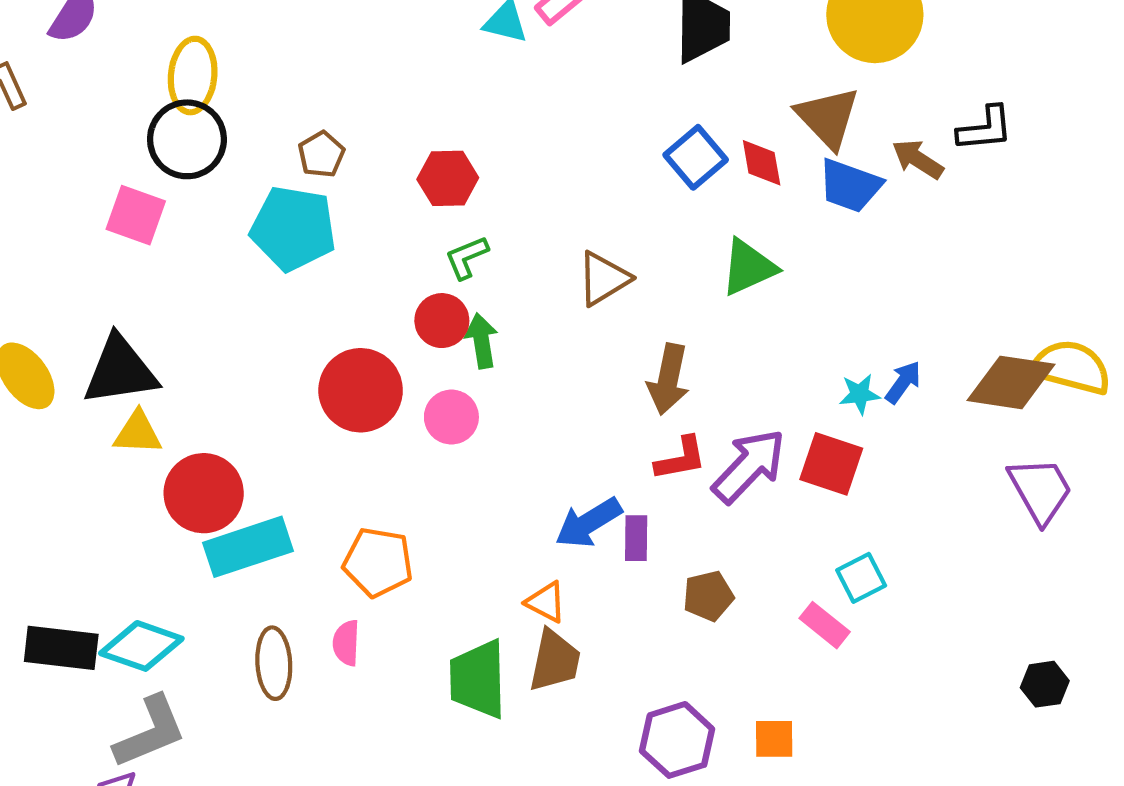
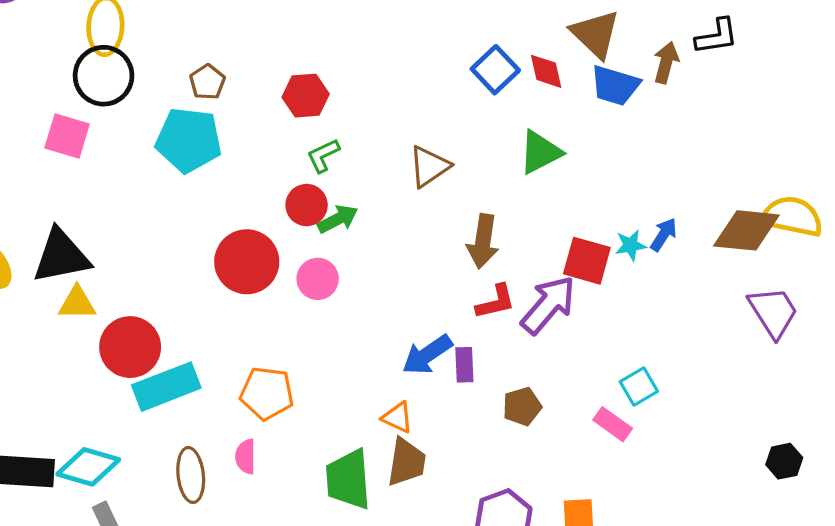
brown arrow: (918, 159) -> (666, 62), turned 75
green arrow: (481, 341) -> (338, 219), turned 75
red square: (831, 464) -> (587, 261), moved

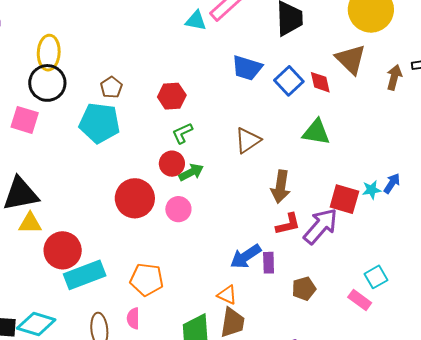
blue trapezoid: (615, 85) -> (247, 68), moved
green triangle: (540, 152) -> (316, 132), turned 36

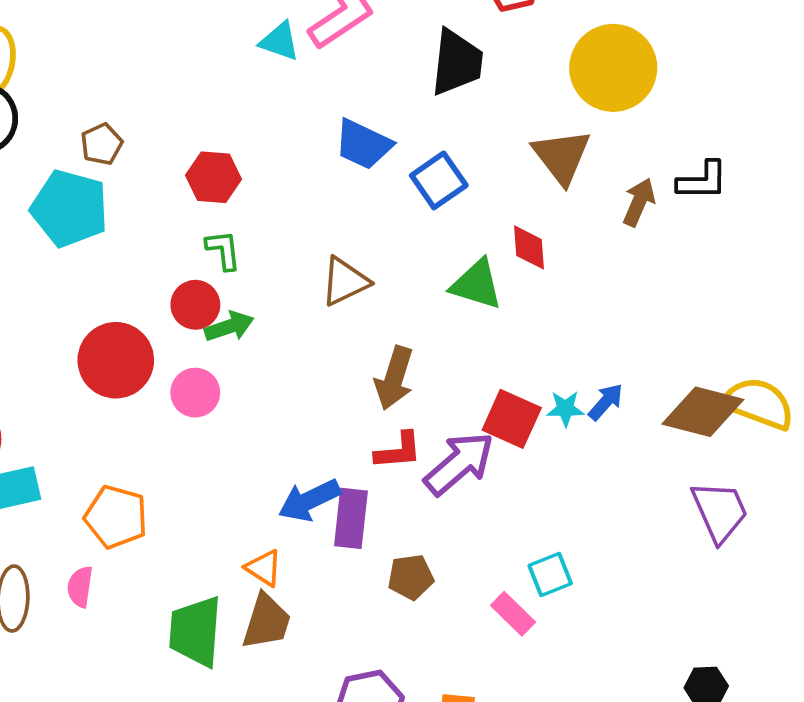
red diamond: (320, 82) -> (529, 247), moved
green L-shape: (182, 133) -> (223, 250), turned 100
purple rectangle: (269, 263) -> (351, 518), size x1.4

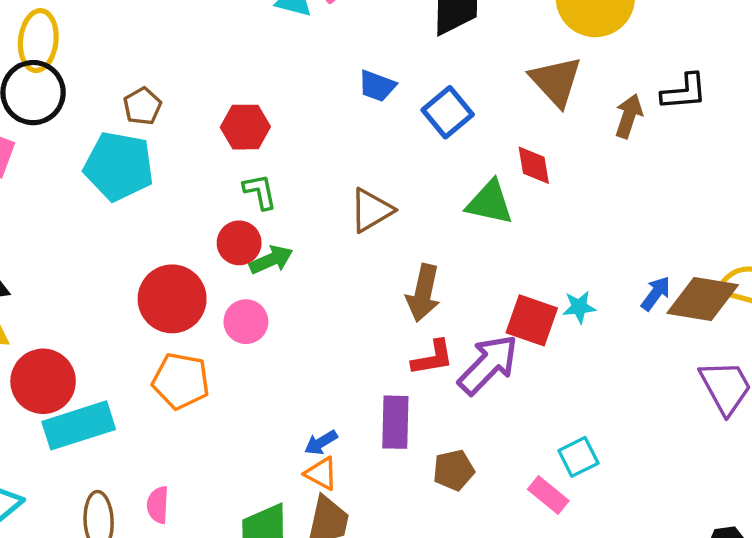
blue trapezoid: (363, 144) -> (377, 86), size x0.7
blue arrow: (606, 402) -> (656, 293), moved
blue arrow: (309, 500) -> (321, 443), moved, size x0.6
orange pentagon: (116, 517) -> (181, 381), moved

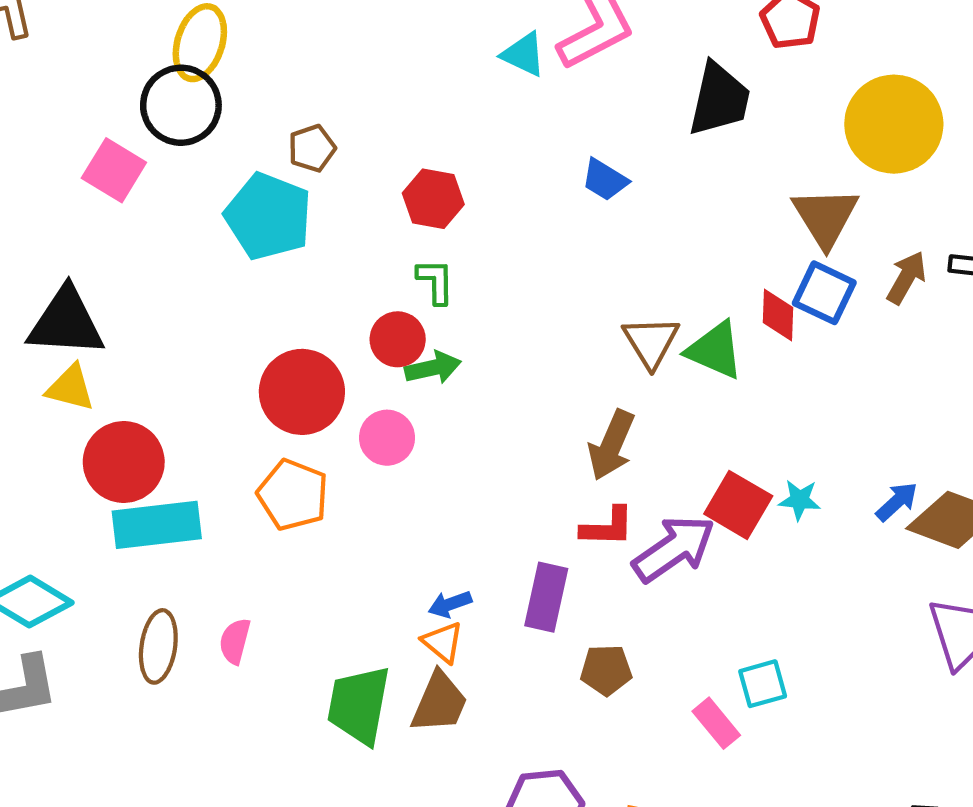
blue square: (448, 112) -> (824, 293), moved, turned -36
brown triangle: (371, 210) -> (651, 342), moved, turned -42

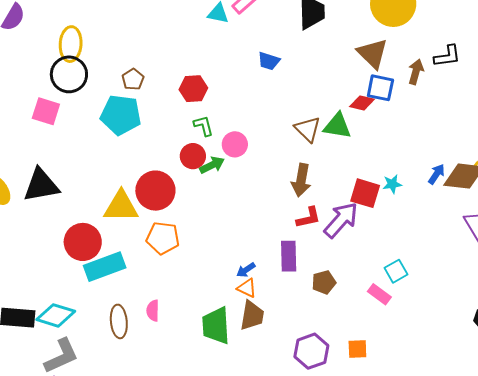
red diamond: (778, 315) -> (362, 103), turned -65
yellow triangle: (70, 388) -> (121, 206), moved, size x1.5
pink circle: (387, 438) -> (235, 144), moved

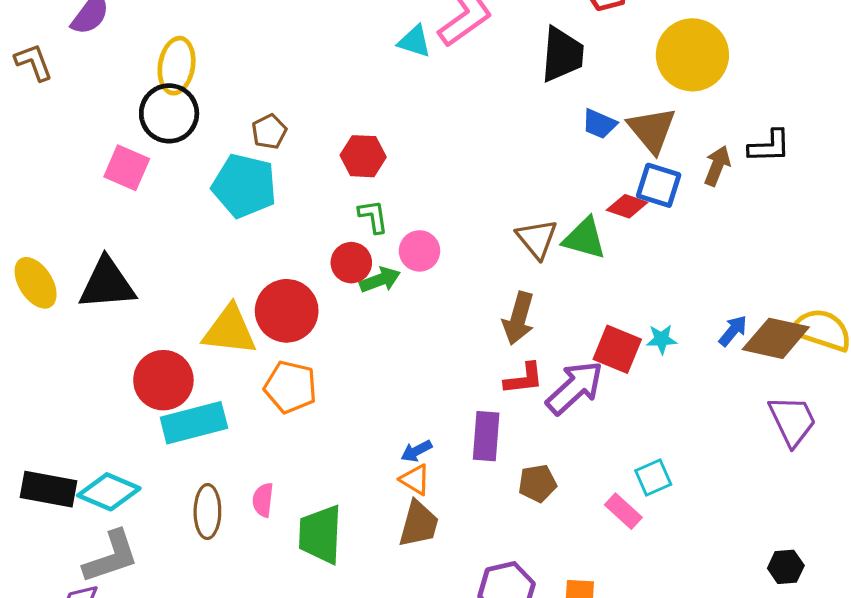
blue trapezoid: (269, 61) -> (599, 124), moved
green trapezoid: (216, 326) -> (320, 534), moved

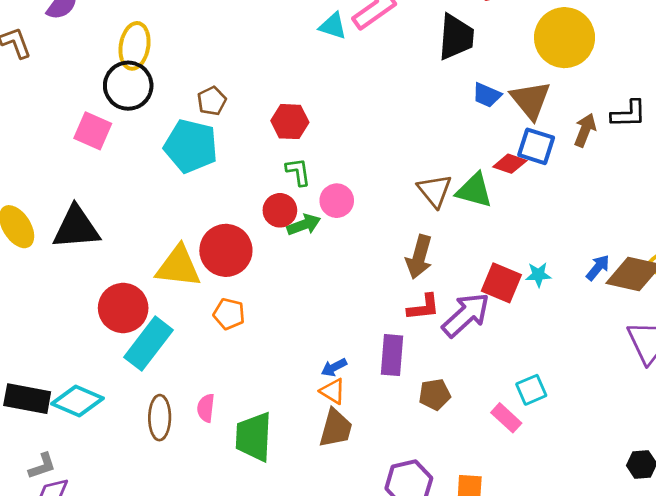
orange pentagon: (290, 387) -> (229, 314), size x0.7
cyan rectangle: (194, 423) -> (149, 344), turned -38
gray L-shape: (111, 557) -> (42, 466), moved, size x0.6

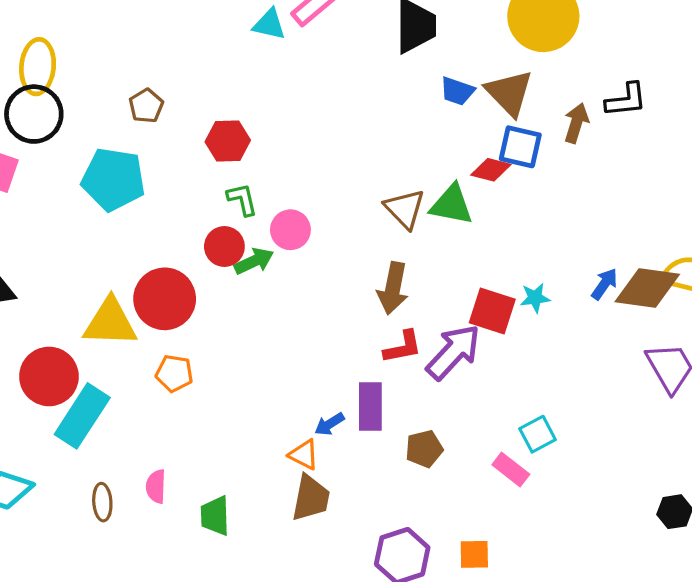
brown pentagon: (212, 101) -> (146, 106), moved
blue arrow: (334, 367) -> (329, 424), moved
brown ellipse: (160, 418) -> (102, 502), size x0.7
green trapezoid: (254, 437) -> (215, 516), size x0.7

